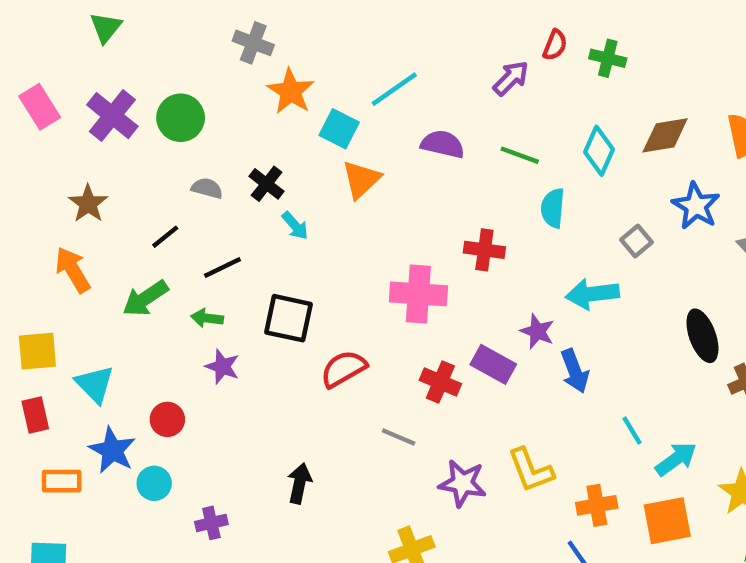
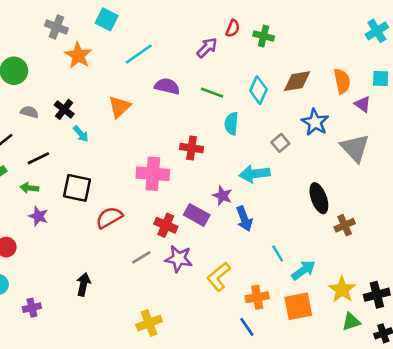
cyan square: (339, 129) -> (107, 19), moved
gray line: (399, 437) -> (141, 257), turned -54
yellow L-shape: (531, 470) -> (219, 277), turned 72
purple star: (462, 483) -> (179, 259), moved

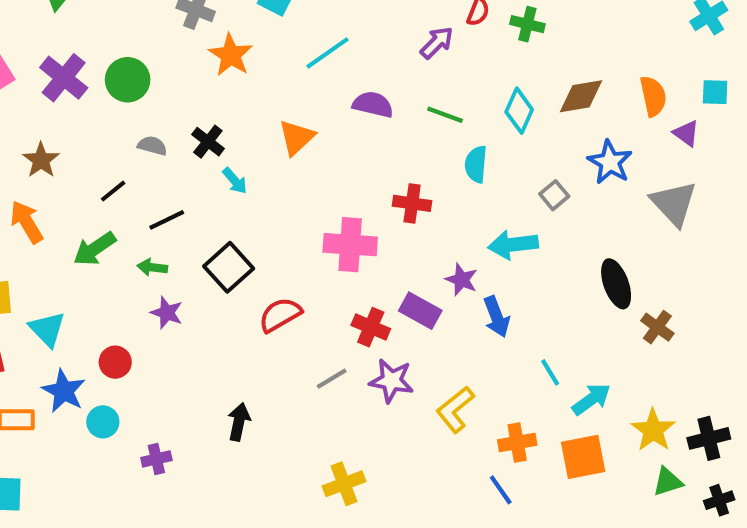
black square: (77, 188) -> (229, 267), turned 36
brown cross: (345, 225) -> (657, 327), turned -30

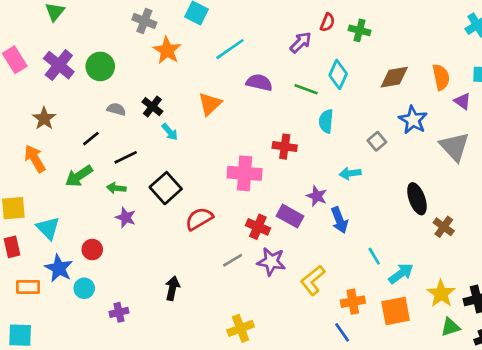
cyan diamond: (519, 111) -> (338, 74), moved
cyan arrow: (513, 245) -> (350, 173), size x0.7

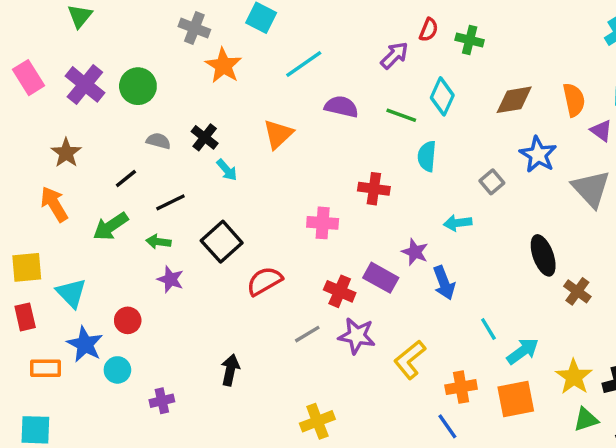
pink cross: (245, 173) -> (323, 223), size x0.7

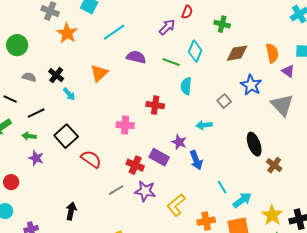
green cross: (470, 40) -> (222, 24), moved
black line: (126, 178) -> (10, 99), turned 64
red semicircle: (264, 281) -> (91, 159), turned 65

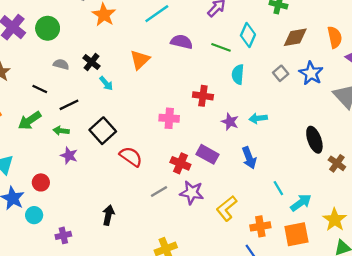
gray square: (224, 101) -> (281, 73), moved
purple star: (179, 142) -> (230, 122), moved

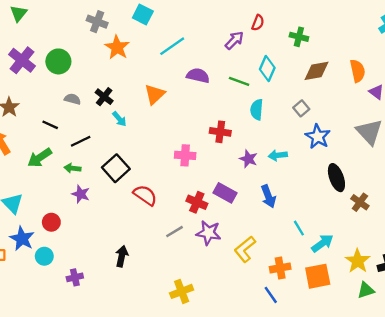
blue star: (311, 73) -> (318, 137), moved

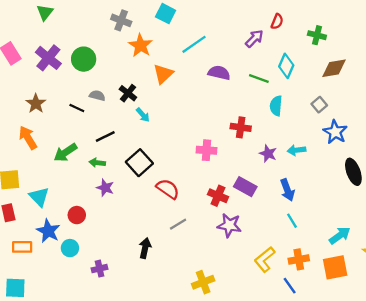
orange triangle: (155, 94) -> (163, 74), moved
black line: (50, 125) -> (77, 108), moved
cyan line: (299, 228) -> (292, 221), moved
gray line: (175, 232) -> (178, 224), moved
yellow L-shape: (245, 249) -> (265, 259), moved

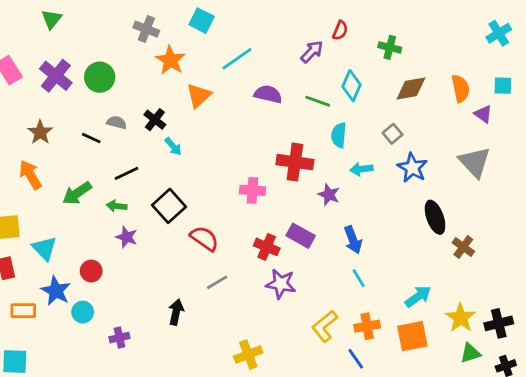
red cross: (241, 127) -> (295, 162), size x1.4
cyan arrow: (296, 150) -> (361, 169), moved

